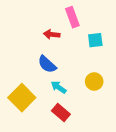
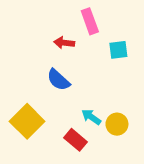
yellow circle: (94, 82) -> (117, 124), moved
cyan arrow: (59, 87) -> (91, 117), moved

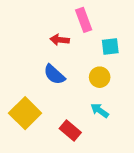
cyan arrow: (91, 117) -> (100, 110), moved
yellow circle: (117, 124) -> (100, 77), moved

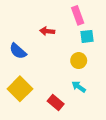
pink rectangle: (84, 20) -> (78, 15), moved
blue semicircle: (54, 75) -> (18, 51), moved

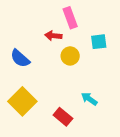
pink rectangle: (78, 15) -> (70, 18), moved
yellow circle: (79, 61) -> (70, 56), moved

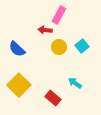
pink rectangle: (70, 18) -> (59, 15), turned 48
cyan square: (99, 42) -> (82, 46), moved, turned -32

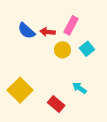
pink rectangle: (59, 15) -> (71, 25), moved
blue semicircle: (17, 49) -> (26, 31), moved

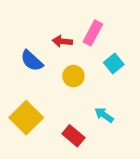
blue semicircle: (26, 31) -> (32, 61), moved
yellow circle: (63, 50) -> (73, 76), moved

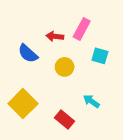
cyan square: (114, 64) -> (100, 56), turned -35

